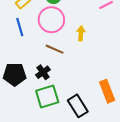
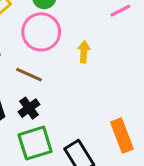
brown line: (55, 49) -> (29, 75), moved

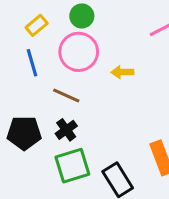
yellow arrow: (84, 52) -> (122, 72), turned -95

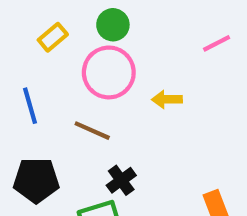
blue line: (32, 63) -> (30, 106), moved
black cross: (66, 130) -> (121, 180), moved

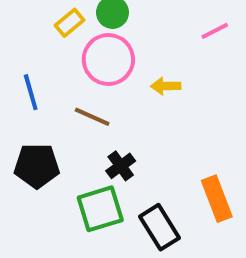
yellow rectangle: (53, 37) -> (70, 23), moved

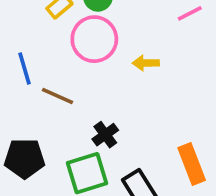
brown line: (92, 117) -> (58, 96), moved
black pentagon: (37, 166) -> (25, 158), moved

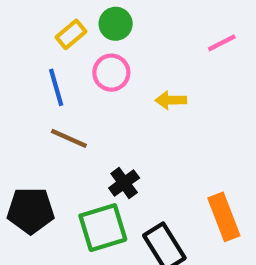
pink circle: (94, 39) -> (111, 73), size x0.7
blue line: (25, 68) -> (56, 87), moved

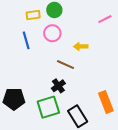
yellow rectangle: (71, 34) -> (33, 15), turned 32
brown line: (69, 138) -> (65, 65), moved

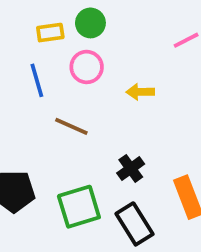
brown line: (65, 65) -> (71, 126), moved
black cross: (58, 86) -> (131, 168), moved

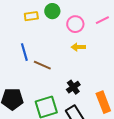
pink circle: (87, 67) -> (75, 24), moved
blue line: (37, 80) -> (24, 52), moved

